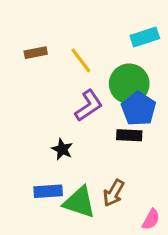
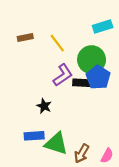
black rectangle: (129, 135) -> (82, 83), moved
brown arrow: (114, 193) -> (82, 153), moved

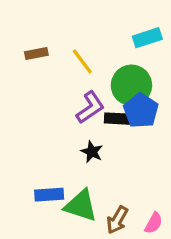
black star: (44, 106) -> (92, 152), moved

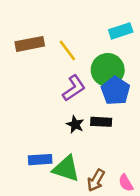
brown rectangle: (36, 54) -> (30, 44), size x1.5
black rectangle: (117, 119) -> (101, 122), moved
pink semicircle: (154, 223) -> (126, 183), turned 120

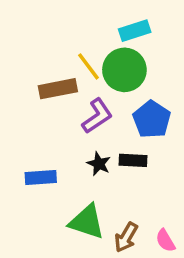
cyan rectangle: (121, 31) -> (135, 31), moved
brown rectangle: (30, 44) -> (58, 89), moved
green circle: (108, 70) -> (124, 70), moved
blue rectangle: (40, 160) -> (41, 177), moved

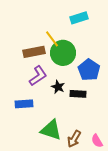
green circle: (124, 70) -> (63, 53), moved
purple L-shape: (97, 116) -> (38, 76), moved
black star: (99, 164) -> (58, 87), moved

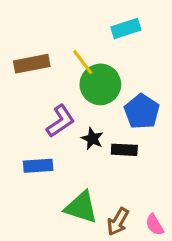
brown rectangle: (34, 52) -> (32, 64), moved

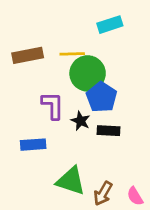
yellow line: (83, 62) -> (72, 54), turned -55
blue pentagon: (142, 112) -> (102, 97), moved
purple L-shape: (60, 121) -> (53, 106), turned -56

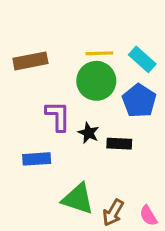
cyan rectangle: (110, 25) -> (142, 59), moved, turned 60
yellow line: (72, 54) -> (99, 53), moved
blue pentagon: (102, 97) -> (139, 101), moved

